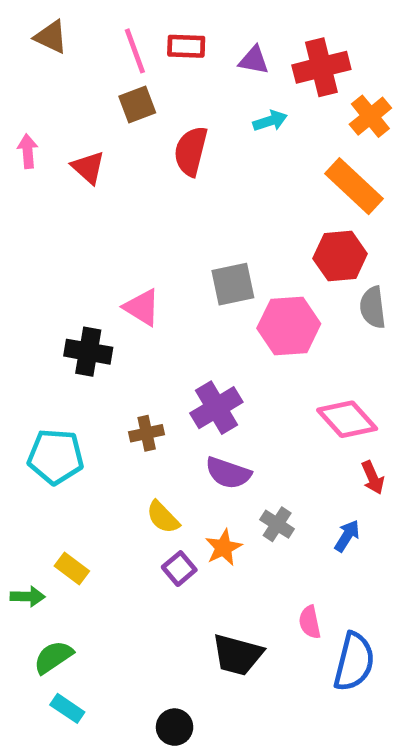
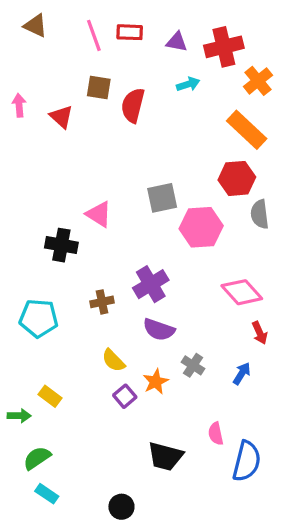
brown square: (137, 105) -> (99, 87), moved, turned 30

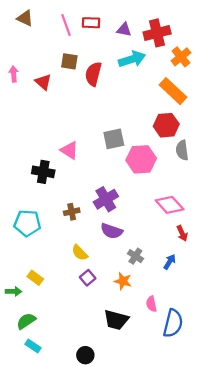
cyan arrow: (188, 84) -> (132, 59), size x1.6
orange star: (156, 382) -> (123, 281), moved, turned -30

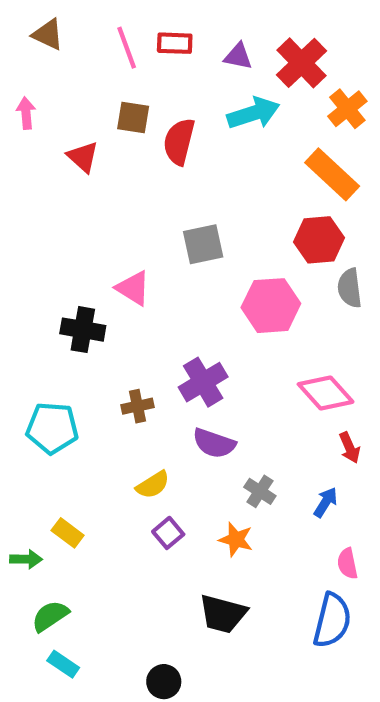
red cross: (157, 33) -> (302, 63), turned -30
pink arrow: (14, 74) -> (26, 113), moved
gray square: (114, 139) -> (203, 244), moved
yellow semicircle: (80, 253) -> (153, 485), turned -78
pink semicircle: (151, 304) -> (347, 564), moved

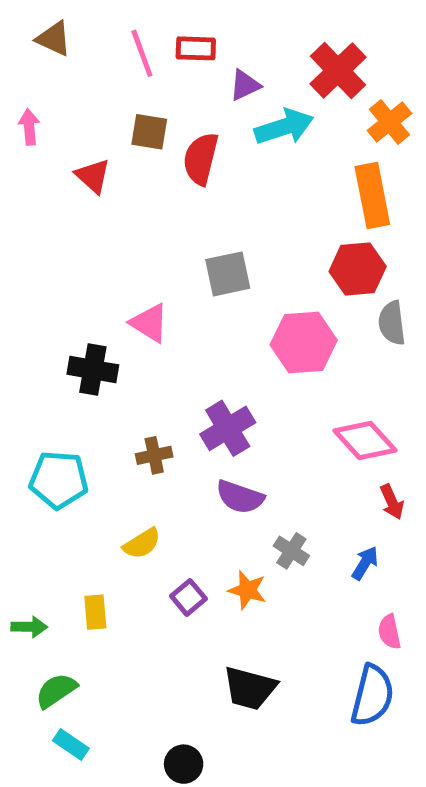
purple triangle: (238, 56) -> (245, 85), moved, turned -36
orange rectangle: (332, 174) -> (372, 195), turned 36
yellow semicircle: (153, 485) -> (142, 544), moved
yellow rectangle: (68, 533) -> (95, 612), moved, turned 48
orange star: (236, 539) -> (247, 590), moved

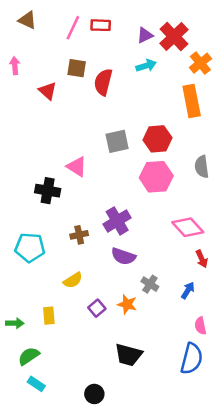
pink line: (142, 53) -> (73, 28), turned 45
purple triangle: (245, 85) -> (145, 35), moved
cyan arrow: (284, 127) -> (146, 66), size x0.7
red hexagon: (358, 269) -> (157, 139), moved

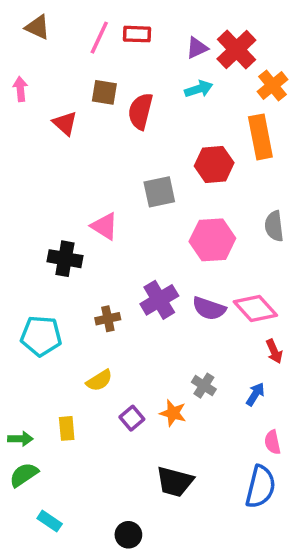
red hexagon: (157, 139) -> (214, 164), moved
purple semicircle: (123, 256) -> (209, 308), moved
green semicircle: (29, 356) -> (24, 475), moved

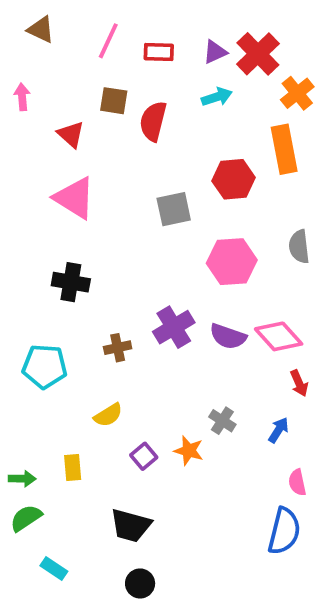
red rectangle: (137, 34) -> (159, 52), moved
pink triangle: (104, 226) -> (75, 198), moved, size x1.4
black trapezoid: (175, 482) -> (131, 525), moved

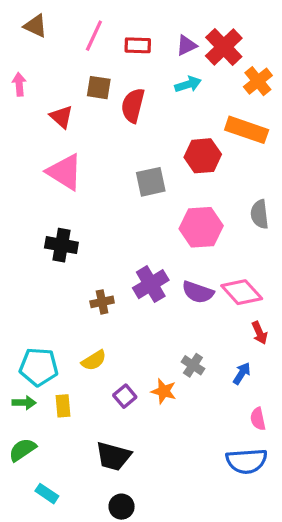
orange rectangle: (284, 149) -> (247, 130), turned -60
cyan pentagon: (45, 366) -> (39, 367), moved
green arrow: (22, 479) -> (24, 403), moved
blue semicircle: (284, 531) -> (247, 461), turned 72

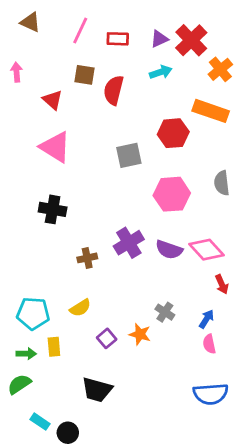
green arrow: (24, 403) -> (26, 354), moved
pink semicircle: (258, 419) -> (209, 344), moved
black circle: (122, 507) -> (68, 433), moved

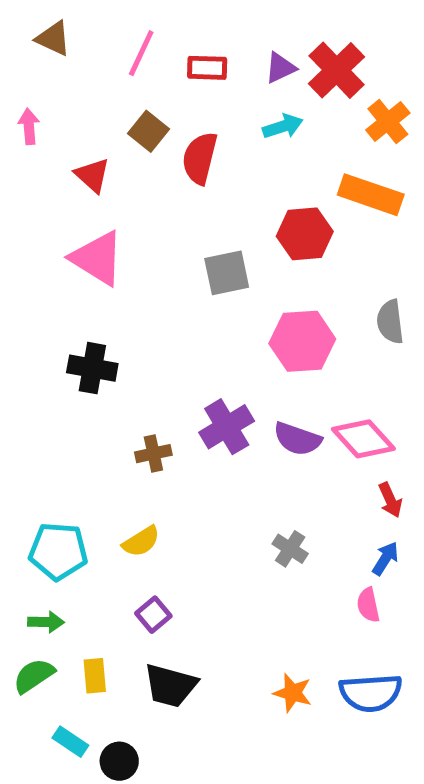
brown square: (84, 75) -> (149, 131), turned 30
blue arrow: (206, 319) -> (385, 559), moved
orange star: (140, 334) -> (293, 693), moved
purple square: (107, 338) -> (153, 615), moved
yellow rectangle: (54, 347) -> (95, 676), moved

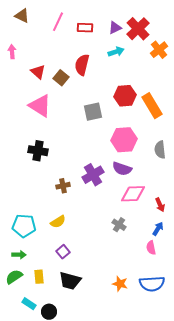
brown square: (149, 131) -> (61, 78), moved
orange rectangle: (371, 195) -> (152, 106), moved, turned 40
gray semicircle: (390, 322) -> (160, 150), moved
purple semicircle: (297, 439) -> (122, 169), moved
pink diamond: (363, 439) -> (133, 194), moved, turned -50

